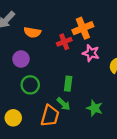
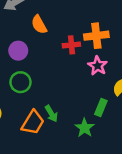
orange semicircle: (32, 32) -> (39, 25), turned 35
green rectangle: (68, 84) -> (101, 107), moved

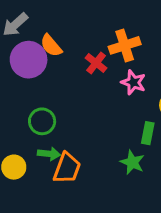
red cross: (71, 45) -> (96, 63), turned -35
purple circle: (18, 51) -> (29, 60), moved, size x1.5
green arrow: (51, 114) -> (49, 154), moved, turned -42

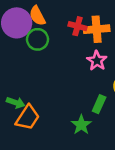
red cross: (96, 63) -> (78, 26), moved, turned -36
green circle: (42, 121) -> (38, 39), moved

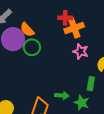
red cross: (78, 26) -> (65, 18), moved
green arrow: (16, 103) -> (62, 96), moved

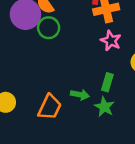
green rectangle: (91, 84) -> (107, 82), moved

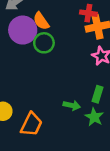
orange trapezoid: (50, 107) -> (31, 124), moved

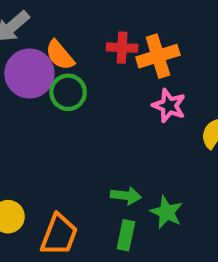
red cross: (88, 13) -> (122, 48), moved
green rectangle: (97, 94) -> (126, 235), moved

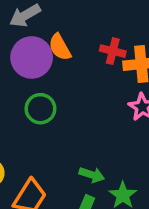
green circle: (68, 92) -> (40, 109), moved

